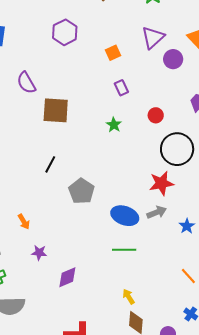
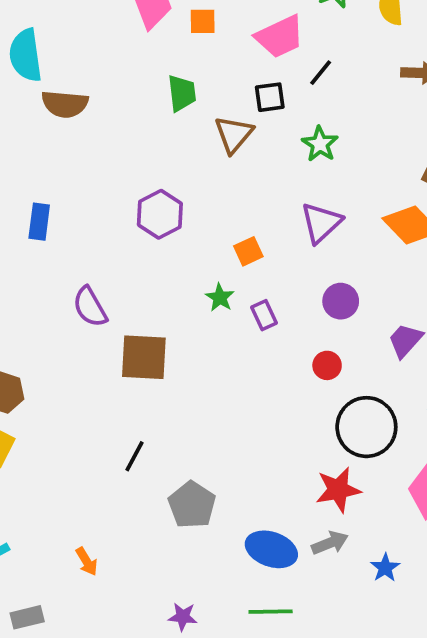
purple circle: (173, 59) -> (341, 301), moved
green star: (114, 125) -> (220, 298), moved
purple star: (39, 253) -> (183, 617), moved

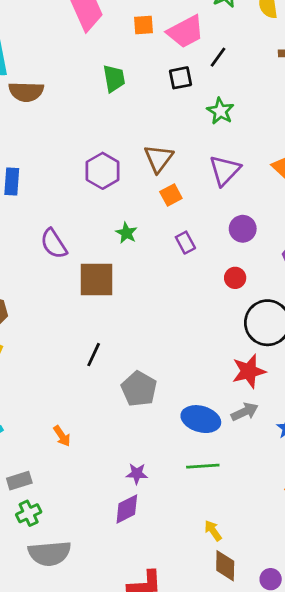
orange square: (203, 21) -> (143, 25), moved
brown triangle: (234, 134) -> (159, 158), moved
green star: (220, 298) -> (126, 233), moved

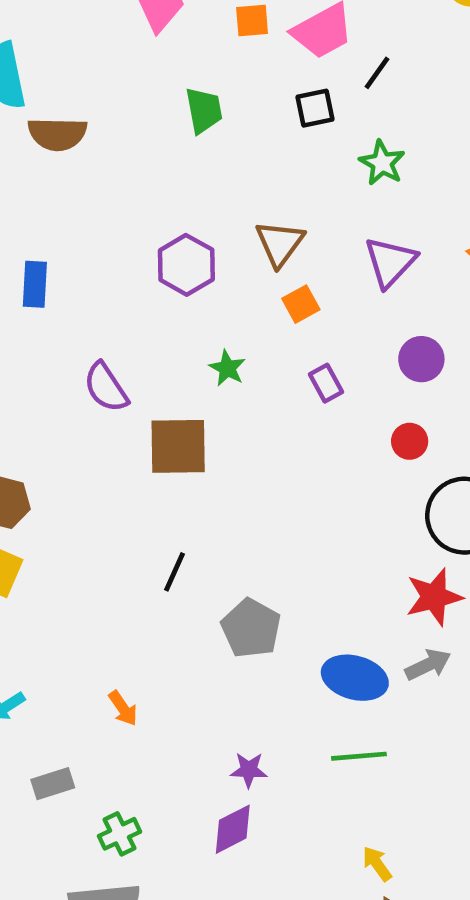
green cross: (29, 513) -> (119, 834), moved

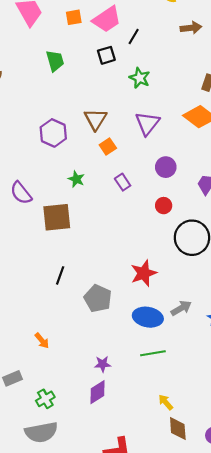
red star: (434, 597) -> (144, 273), moved

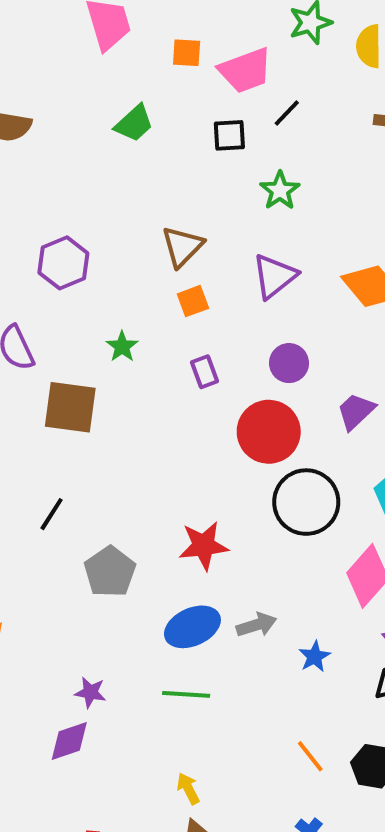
green trapezoid: (55, 61) -> (134, 123), turned 50
purple hexagon: (53, 133) -> (63, 263), moved
red circle: (164, 206) -> (269, 432), size x2.0
blue ellipse: (148, 317) -> (192, 627), turned -48

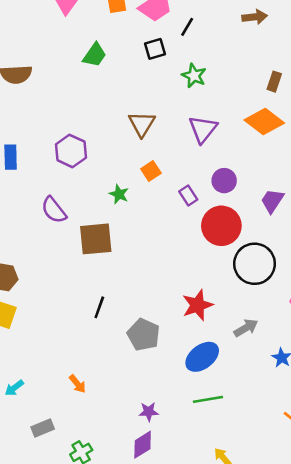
orange square: (193, 301) -> (151, 171), moved
purple rectangle: (204, 372) -> (188, 195), moved
gray arrow: (257, 625) -> (246, 328), moved

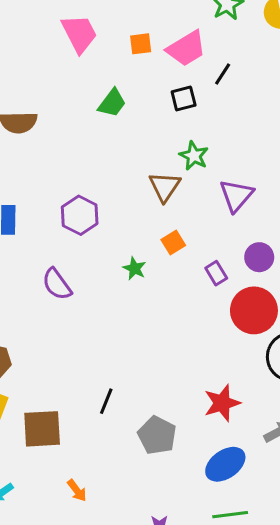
green star: (194, 76) -> (194, 156), moved
brown square: (96, 239) -> (42, 429), moved

